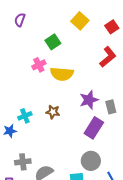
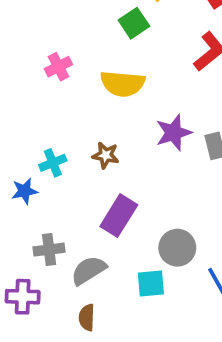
green square: (53, 42) -> (134, 23), moved
pink cross: (39, 65) -> (58, 67), moved
purple rectangle: (94, 128) -> (119, 216), moved

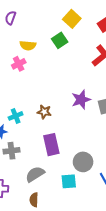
yellow semicircle: (123, 84) -> (28, 45), moved, size x0.7
purple rectangle: (119, 216) -> (51, 145), turned -45
gray cross: (49, 250) -> (12, 151), moved

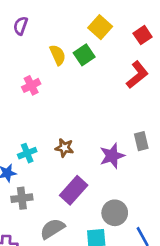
yellow semicircle: (28, 45) -> (58, 55), moved, turned -119
purple star: (81, 100) -> (112, 156), moved
purple rectangle: (51, 145) -> (74, 190), turned 55

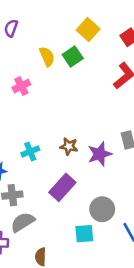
brown star: (64, 148) -> (69, 146), moved
cyan cross: (27, 153) -> (30, 151), moved
gray semicircle: (52, 229) -> (23, 222), moved

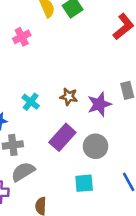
cyan cross: (30, 151) -> (31, 102), turned -30
gray circle: (102, 209) -> (95, 146), moved

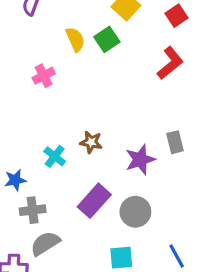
brown star: (69, 97) -> (91, 142), moved

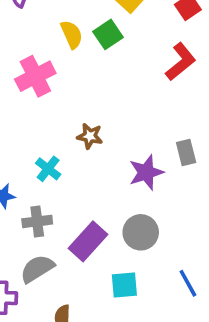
pink cross: (44, 76) -> (35, 76), size x1.5
brown star: (91, 142) -> (90, 136), moved
purple rectangle: (94, 201) -> (88, 241), moved
gray cross: (33, 210) -> (37, 221), moved

